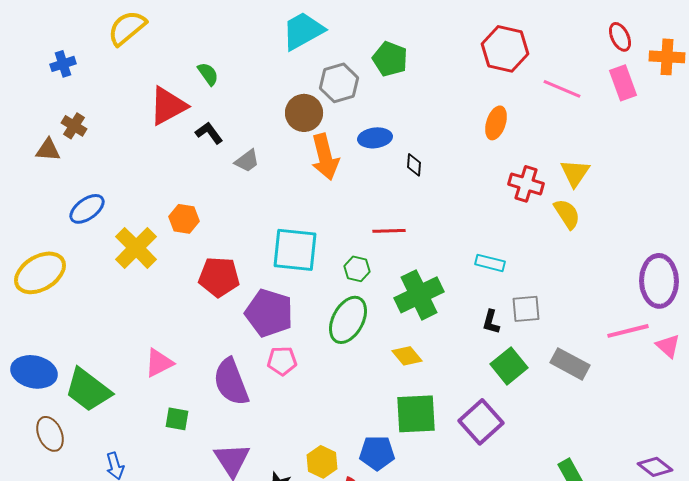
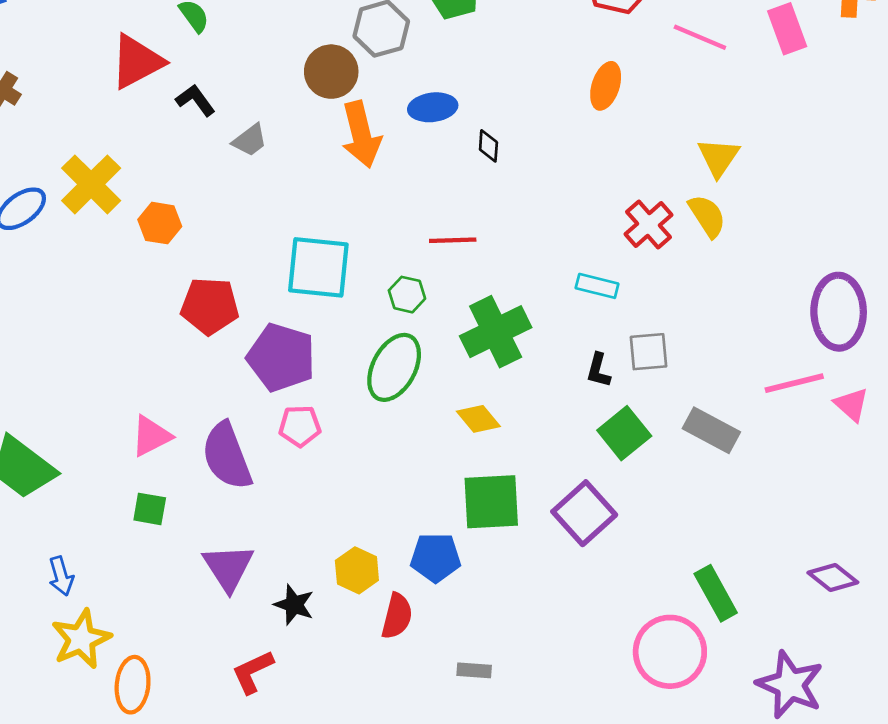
red cross: (526, 184) -> (648, 224), moved, turned 32
yellow cross: (136, 248) -> (91, 184), moved
pink triangle: (159, 363) -> (151, 436), moved

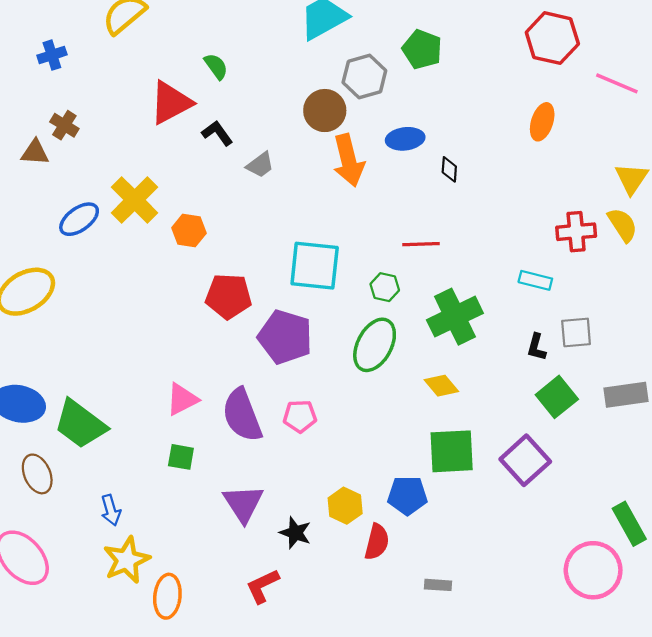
red cross: (648, 224) -> (576, 232), turned 36
pink pentagon: (300, 426) -> (300, 416), moved
gray rectangle: (711, 430) -> (626, 395), turned -36

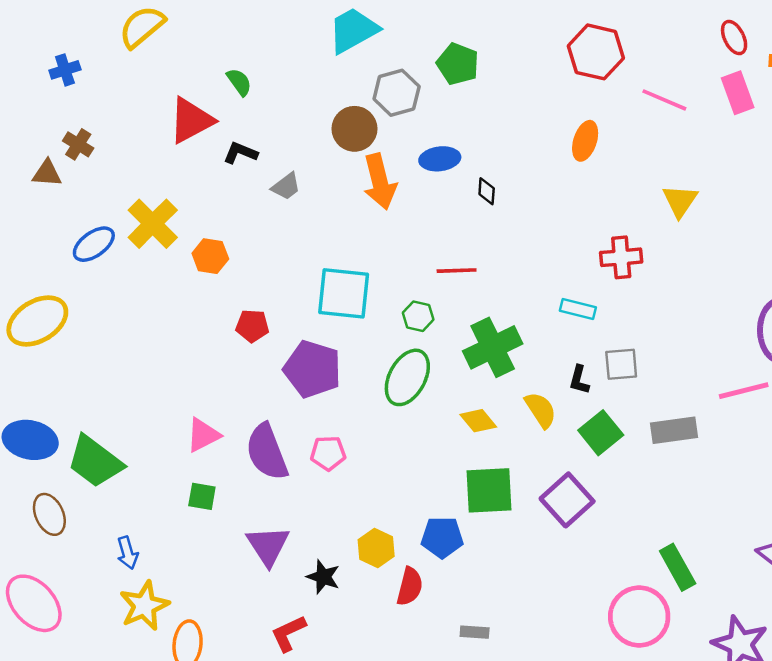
black L-shape: (217, 133) -> (240, 153), turned -32
yellow semicircle: (623, 225) -> (541, 410), moved
red pentagon: (229, 296) -> (252, 326), size x0.7

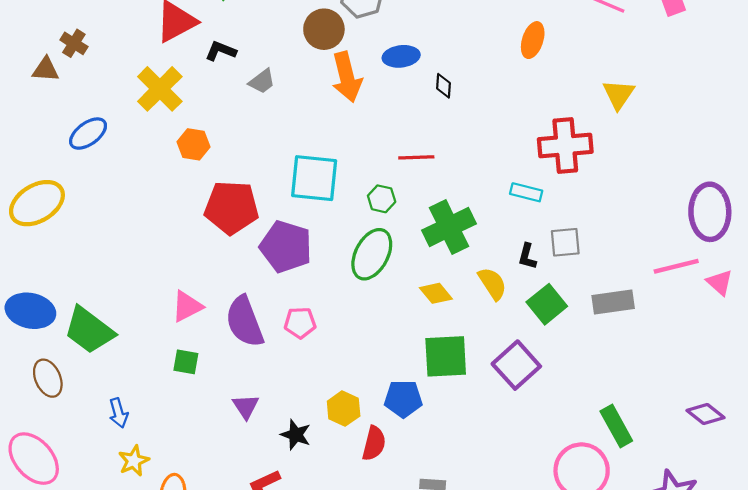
yellow cross: (153, 224) -> (160, 89), moved
red cross: (621, 257) -> (565, 146), size x1.4
red pentagon: (252, 326) -> (232, 207), size x1.8
purple triangle: (268, 546) -> (246, 406), size x0.7
yellow star: (144, 606) -> (134, 461), size x0.7

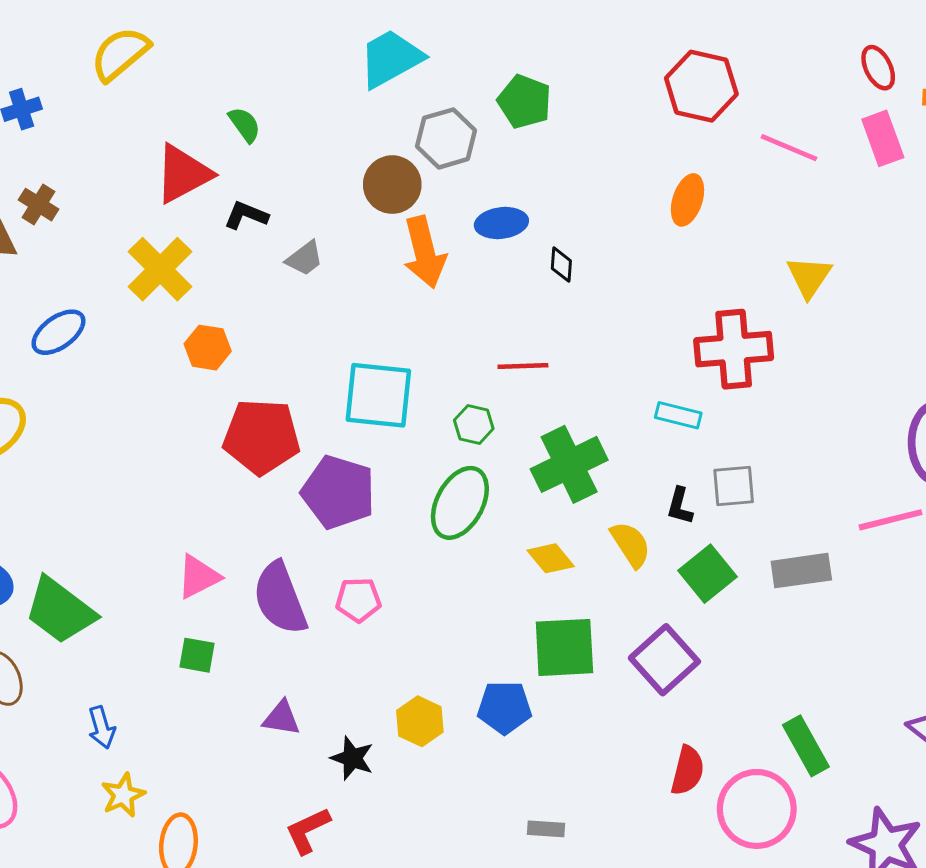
purple triangle: (246, 406) -> (281, 718), turned -48
red semicircle: (374, 443) -> (688, 770), moved

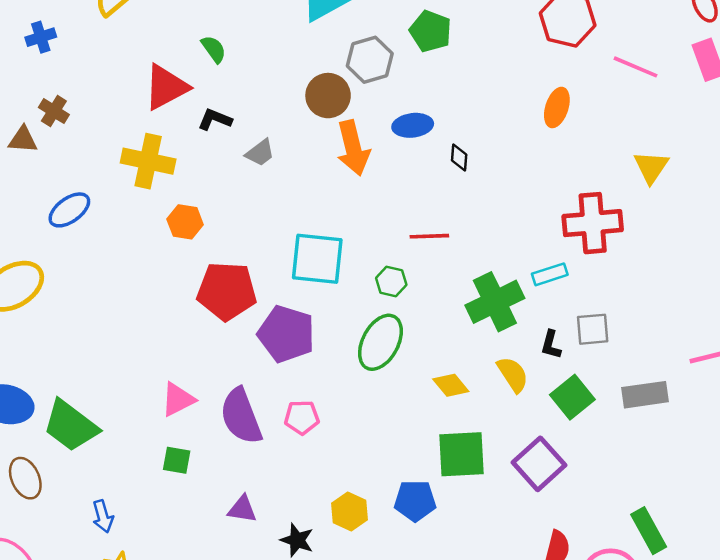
yellow cross: (160, 269) -> (148, 161), turned -33
cyan rectangle: (678, 415) -> (550, 274), turned -32
green cross: (569, 464) -> (495, 302), moved

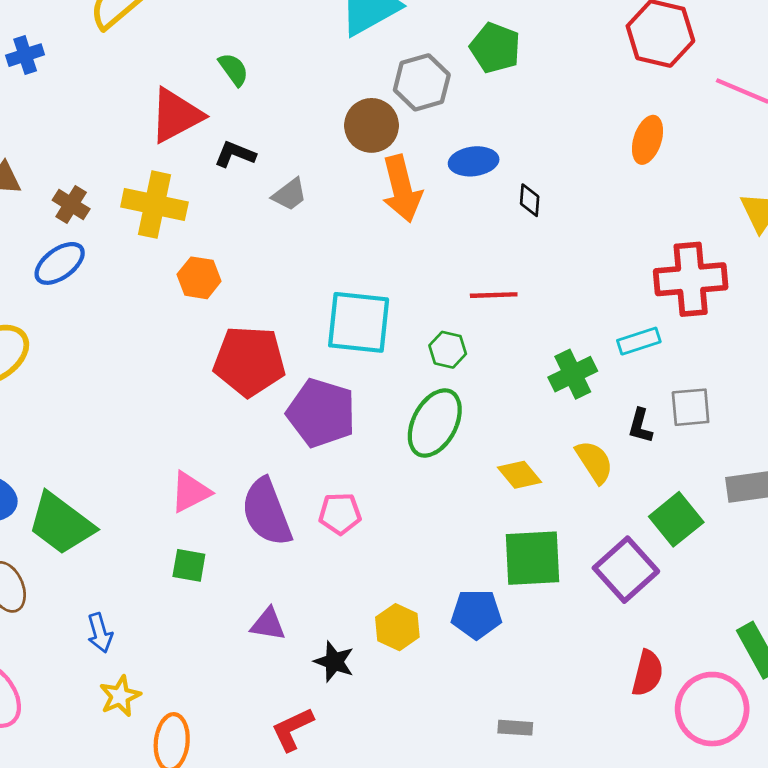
brown cross: (54, 111) -> (71, 205), moved
green cross: (495, 302) -> (573, 374), size x0.7
green square: (572, 397) -> (676, 519), moved

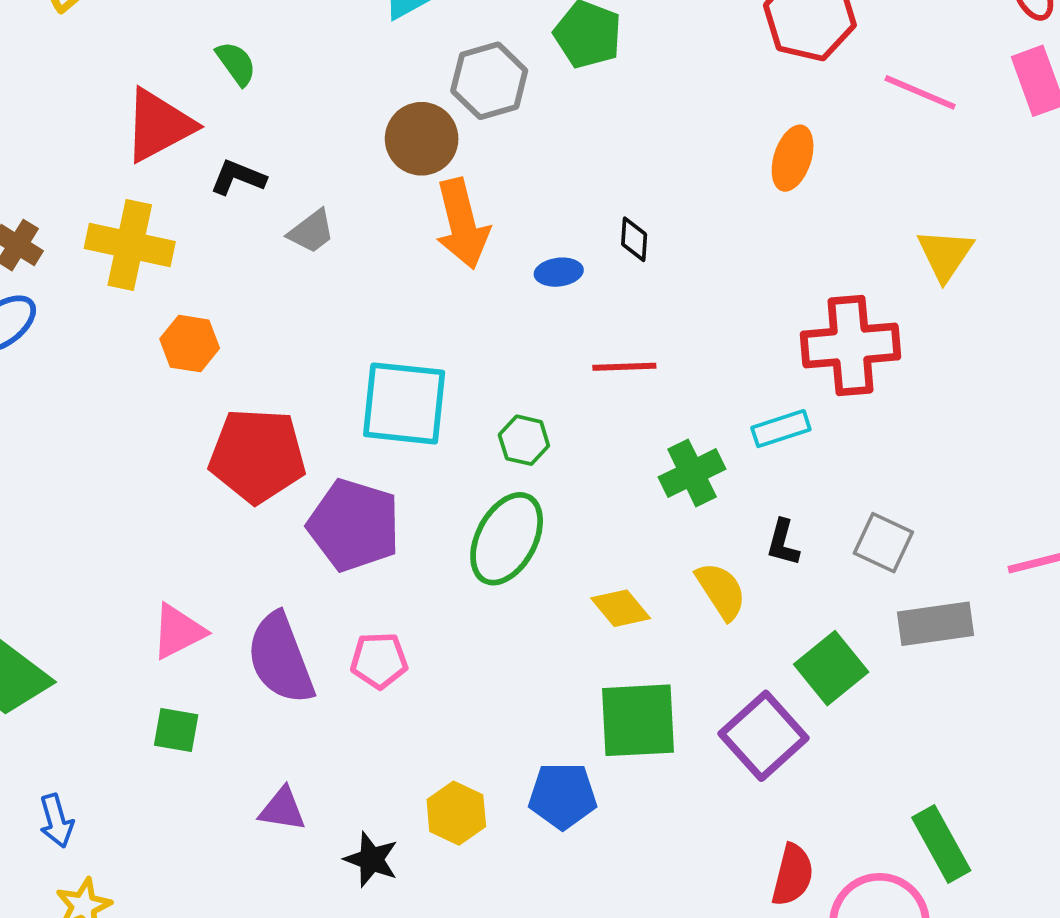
blue ellipse: (474, 161) -> (559, 272), moved, size x0.7
red line: (494, 295) -> (624, 367), moved
gray square: (691, 407) -> (883, 543), moved, turned 30

